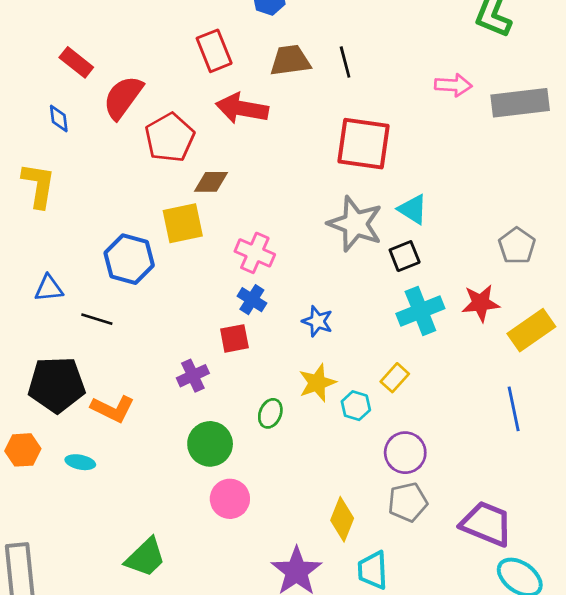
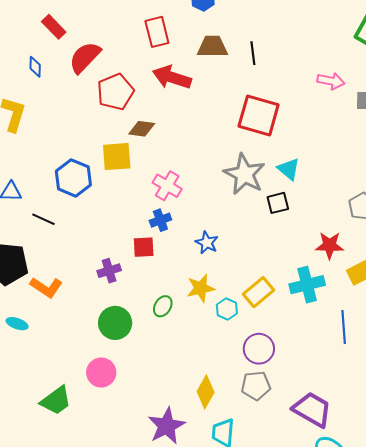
blue cross: (252, 300) -> (160, 220), turned 30
cyan cross: (420, 311) -> (307, 285), moved
yellow rectangle: (395, 378) -> (259, 292), size x1.4
pink circle: (230, 499) -> (101, 373), moved

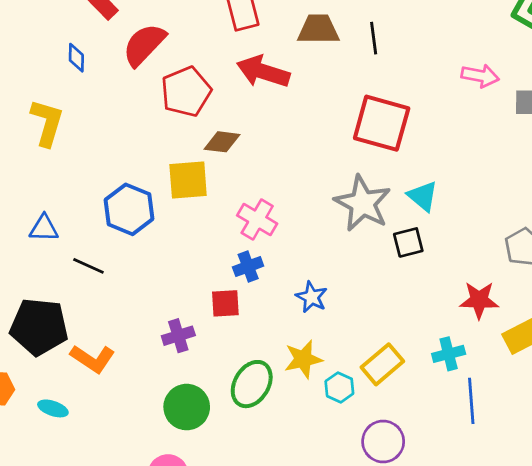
cyan cross: (307, 285) -> (449, 354), size x0.7
green ellipse: (163, 306) -> (252, 384), size x1.6
blue line: (344, 327) -> (471, 401), moved

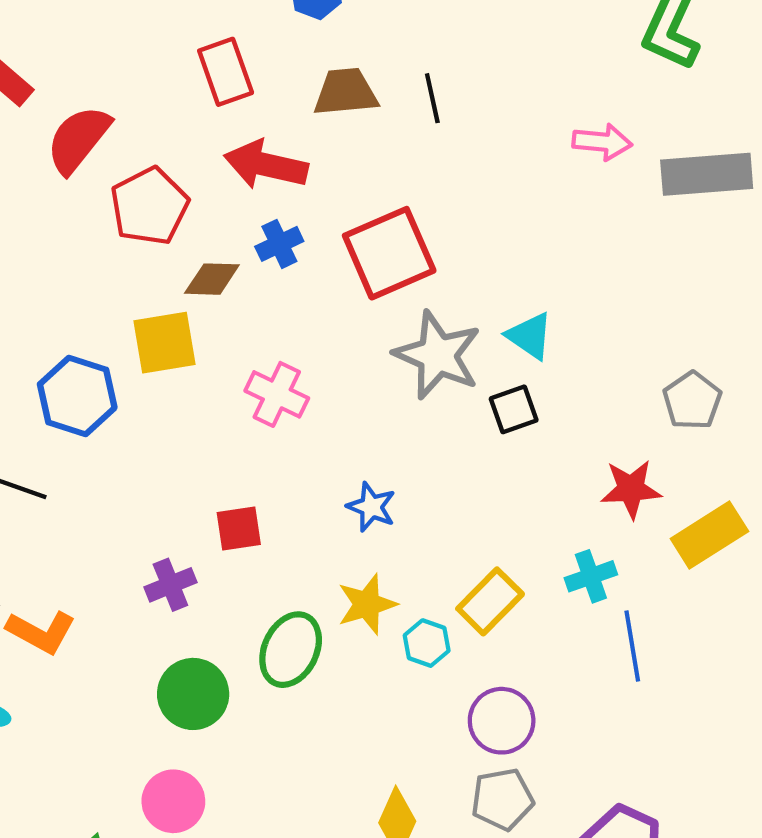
red square: (382, 123) -> (389, 253), moved, turned -34
blue cross: (248, 267) -> (279, 244), moved

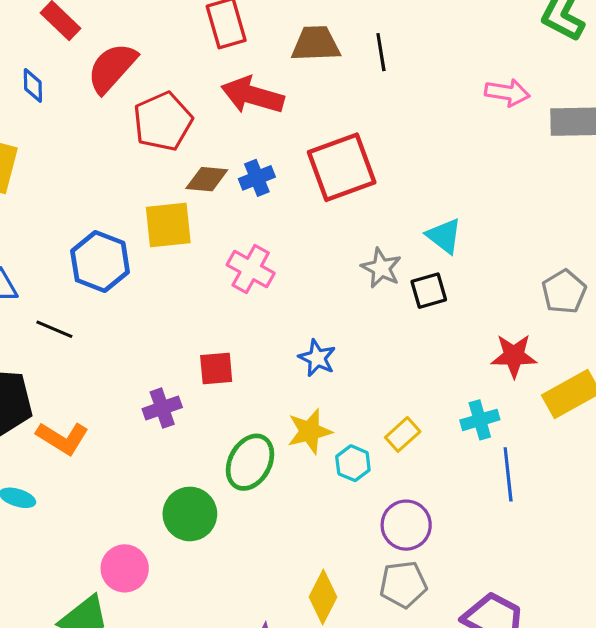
blue cross: (279, 244) -> (257, 178), moved
gray star: (438, 355) -> (381, 268), moved, size x0.6
yellow rectangle: (490, 601) -> (403, 434), size x0.7
green circle: (193, 694) -> (190, 514), moved
pink circle: (173, 801) -> (125, 568), moved

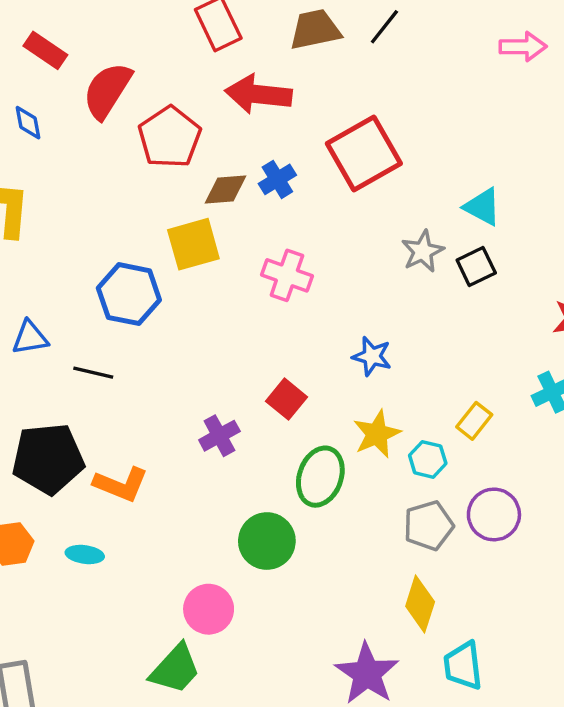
black line: (381, 52) -> (384, 27), turned 57
gray star: (381, 268) -> (423, 251), turned 30
red square: (216, 369) -> (287, 399), moved, turned -36
gray pentagon: (403, 584) -> (429, 525), moved

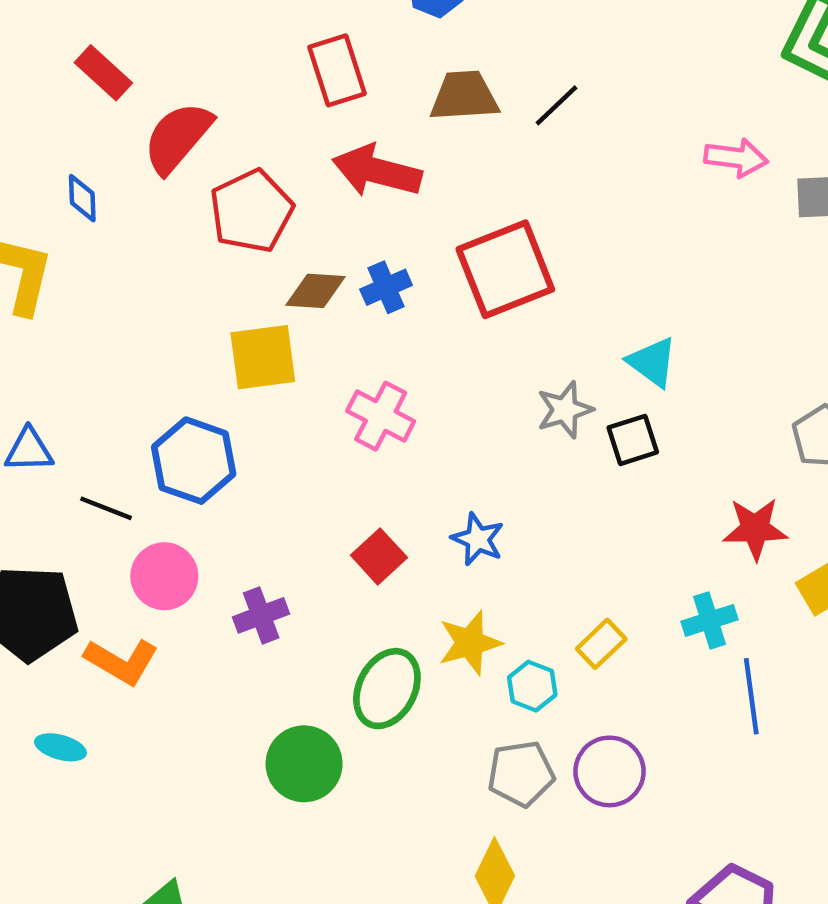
blue diamond: (28, 123) -> (82, 198), moved
blue hexagon: (129, 294) -> (194, 461), moved
red square: (287, 399) -> (379, 556), moved
pink circle: (209, 609) -> (164, 576), moved

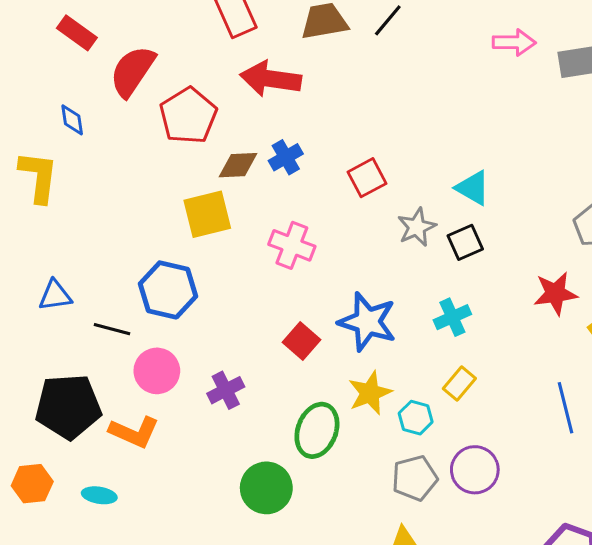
red square: (505, 269) -> (367, 178), moved, size x0.6
blue star: (478, 539) -> (367, 322), size x1.6
cyan cross: (710, 620) -> (452, 317), moved

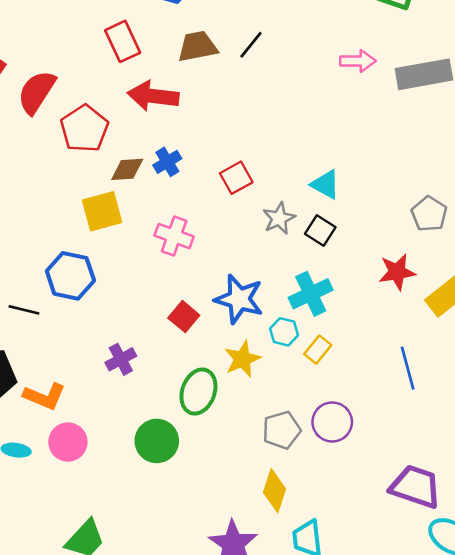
black square: (465, 242) -> (320, 230), turned -32
cyan cross: (452, 317) -> (311, 294), size x1.4
pink circle: (157, 371) -> (68, 442), moved
cyan hexagon: (416, 418) -> (284, 332), moved

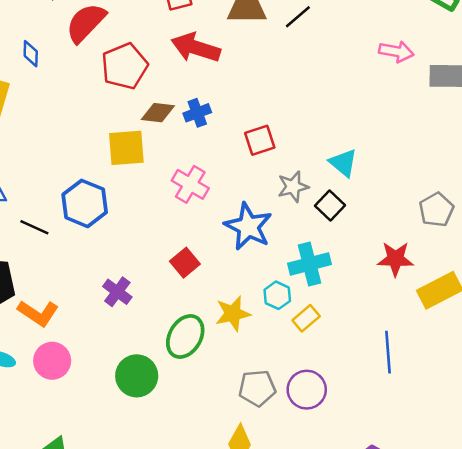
blue star: (239, 299) -> (248, 227), moved
purple cross: (121, 359) -> (117, 292), turned -36

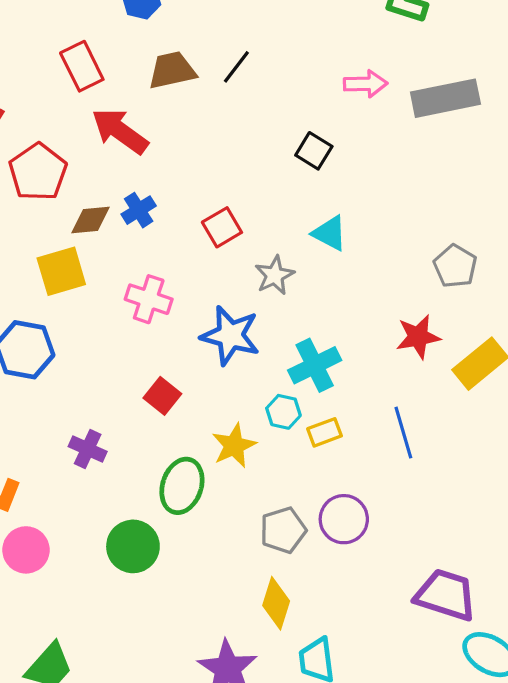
red arrow: (196, 48) -> (120, 131), turned 30
black square: (330, 206) -> (314, 151), moved
yellow rectangle: (306, 318) -> (324, 432), turned 32
blue line: (388, 352) -> (403, 433), moved

